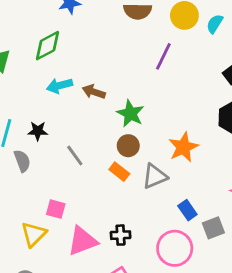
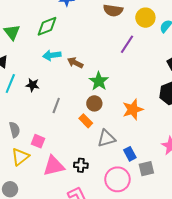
gray line: (75, 155) -> (56, 105), turned 49
gray semicircle: (22, 161) -> (15, 130), moved
gray triangle: (155, 176) -> (106, 138), moved

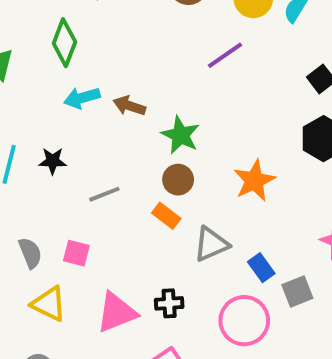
green diamond: (47, 26) -> (64, 43), turned -40
purple line: (127, 44) -> (225, 55), turned 30
gray line: (56, 105) -> (104, 194), turned 56
pink square: (38, 141) -> (76, 253), moved
yellow triangle: (20, 157) -> (49, 304), turned -48

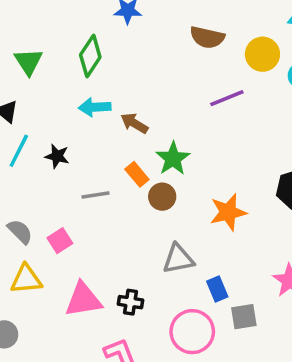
orange rectangle: (166, 216) -> (137, 174), moved
gray semicircle: (30, 253) -> (20, 232), turned -36
pink square: (76, 253) -> (60, 241), turned 30
yellow triangle: (49, 304) -> (26, 279), turned -44

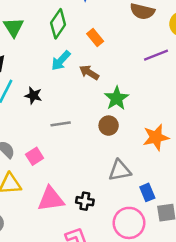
cyan arrow: (95, 107) -> (61, 61), turned -45
orange rectangle: (137, 174) -> (95, 37), moved

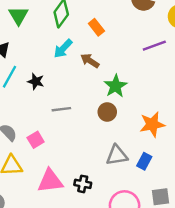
blue rectangle: (147, 192) -> (144, 161), moved, turned 49

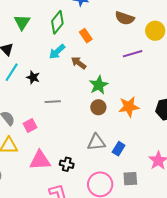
brown circle: (107, 112) -> (98, 107), moved
orange star: (152, 124) -> (129, 107), moved

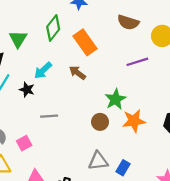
green triangle: (22, 22) -> (18, 39), moved
orange rectangle: (86, 36) -> (85, 42), size x1.6
cyan arrow: (57, 52) -> (43, 70), moved
green star: (99, 85) -> (115, 99), moved

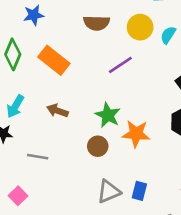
brown arrow: (77, 73) -> (57, 111), moved
gray line: (49, 116) -> (38, 157), turned 30
orange star: (134, 121) -> (136, 134), turned 30

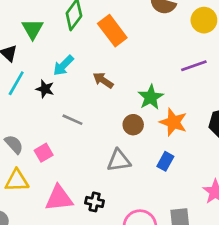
purple line: (120, 65) -> (194, 66), moved
gray triangle: (109, 191) -> (119, 160), moved
blue rectangle: (139, 191) -> (165, 161), moved

